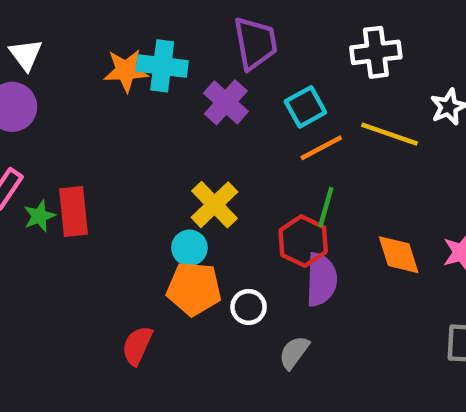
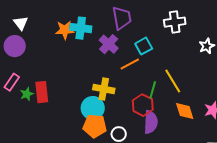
yellow line: (390, 134) -> (173, 81), moved, turned 40
orange line: (321, 148) -> (130, 64), moved
yellow cross: (214, 205) -> (104, 89), turned -35
cyan circle: (189, 248) -> (93, 108), size x1.5

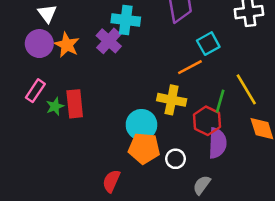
orange star: (65, 30) -> (67, 45), moved, turned 30
purple cross: (109, 44) -> (109, 41), moved
yellow cross: (104, 89) -> (172, 100), moved

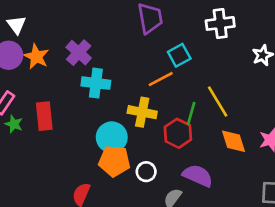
cyan cross: (126, 20) -> (96, 83), moved
green star: (55, 106) -> (14, 124), moved, turned -30
purple semicircle: (217, 143) -> (198, 176), moved, turned -68

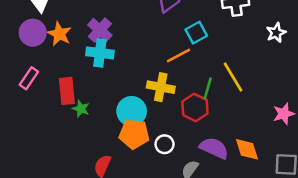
cyan cross: (96, 83) -> (100, 53), moved
green star: (14, 124) -> (81, 109), moved
orange diamond: (233, 141) -> (247, 149), moved

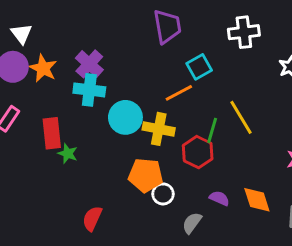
cyan circle: (132, 111) -> (125, 117), moved
orange pentagon: (134, 134) -> (146, 175), moved
purple semicircle: (214, 148) -> (219, 198), size x0.6

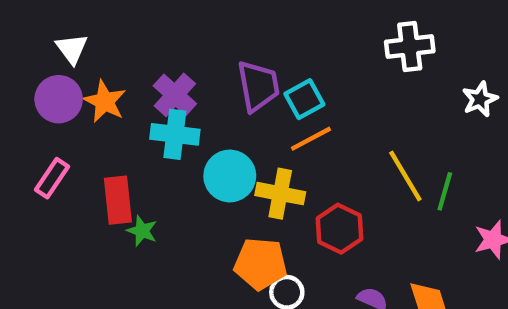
purple trapezoid: (167, 26) -> (258, 86), moved
cyan square: (199, 67) -> (304, 99), moved
green line: (212, 130) -> (445, 191), moved

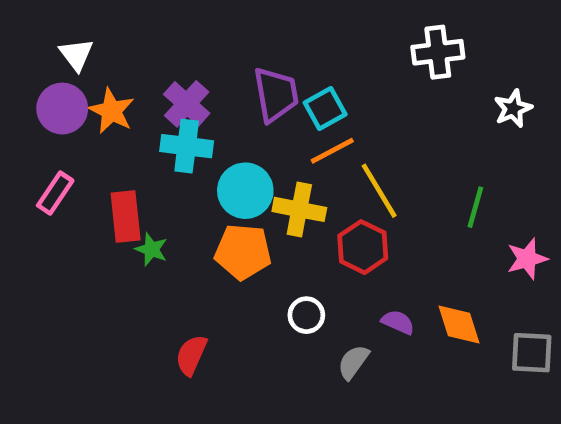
yellow line: (405, 176) -> (379, 191), moved
orange pentagon: (260, 264) -> (243, 252), moved

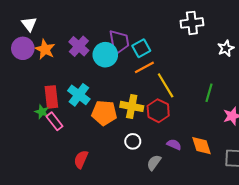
cyan cross: (187, 146) -> (79, 95), moved, turned 30
cyan circle: (245, 191) -> (105, 55), moved
pink rectangle: (55, 193) -> (55, 121), moved, turned -72
yellow cross: (299, 209) -> (132, 106), moved
green star: (151, 249) -> (42, 112), moved

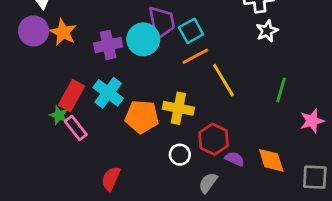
purple cross: (79, 46) -> (108, 45), moved, turned 36
white star: (226, 48) -> (267, 31), moved
red rectangle: (51, 97) -> (72, 96), turned 35
red hexagon: (158, 111) -> (214, 139), moved

